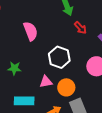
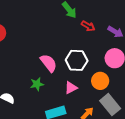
pink semicircle: (31, 31) -> (49, 63), moved
orange circle: (66, 87) -> (100, 81), moved

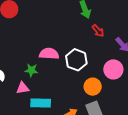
pink semicircle: (49, 63) -> (49, 54), turned -66
pink triangle: (71, 88) -> (23, 88), moved

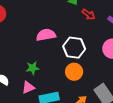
pink semicircle: (49, 54) -> (46, 35), moved
orange circle: (93, 87) -> (74, 72), moved

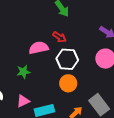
red arrow: (88, 14) -> (59, 37), moved
green star: (33, 68) -> (23, 72), moved

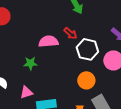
white hexagon: (67, 59) -> (87, 49), moved
orange circle: (68, 83) -> (86, 80), moved

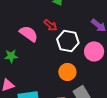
pink semicircle: (48, 41) -> (29, 34), turned 42

